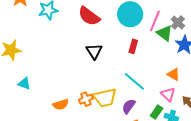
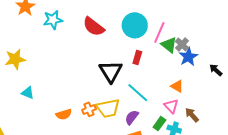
gray cross: (178, 23) -> (182, 44), moved
black triangle: (94, 51) -> (111, 71), moved, size x1.4

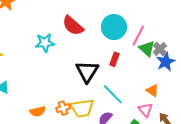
cyan star: (53, 20) -> (45, 43), moved

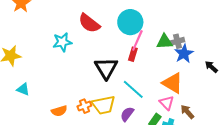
pink line: (138, 36) -> (137, 40), moved
green triangle: (147, 49) -> (164, 42), turned -42
gray cross: (160, 49) -> (177, 41), turned 32
orange triangle: (152, 90) -> (173, 83), size x1.6

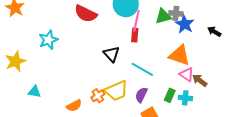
gray cross: (177, 41) -> (176, 13), turned 32
cyan star: (62, 42) -> (48, 40), moved
black triangle: (106, 68) -> (111, 54), size x0.7
pink triangle: (167, 103) -> (187, 74), moved

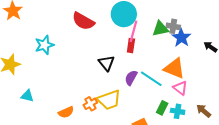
cyan line: (142, 69) -> (151, 79), moved
brown arrow: (200, 80) -> (204, 111), moved
purple semicircle: (141, 95) -> (131, 78), moved

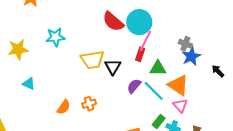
red semicircle: (83, 21) -> (113, 22), moved
green triangle: (160, 29) -> (158, 68), moved
yellow trapezoid: (109, 100) -> (92, 60), moved
orange semicircle: (66, 112) -> (64, 107), turned -42

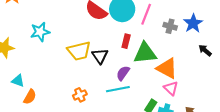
pink line: (145, 41) -> (146, 14), moved
blue star: (191, 56) -> (193, 23), moved
green triangle: (158, 68) -> (145, 53), size x1.4
cyan line: (154, 91) -> (118, 89), moved, turned -50
orange semicircle: (64, 107) -> (30, 97), moved

